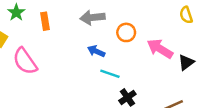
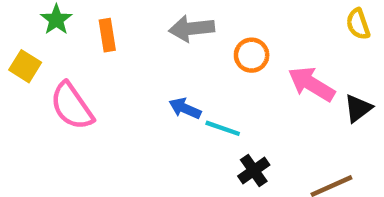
blue arrow: (96, 51) -> (185, 108), moved

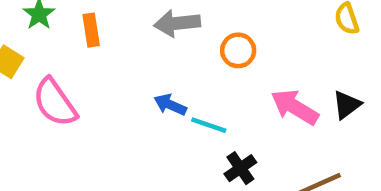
pink arrow: (311, 84) -> (295, 107), moved

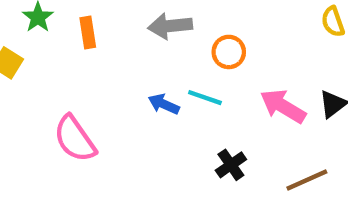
pink semicircle: (55, 102) -> (75, 139), moved
cyan line: (209, 125) -> (205, 98), moved

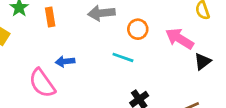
blue arrow: (164, 104) -> (65, 62), moved, turned -30
pink arrow: (283, 106) -> (180, 39), moved

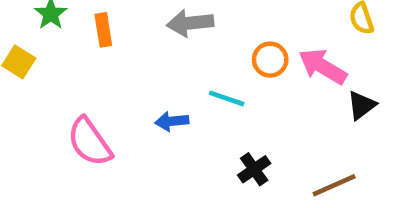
orange circle: (138, 29) -> (270, 60), moved
blue arrow: (65, 62) -> (172, 121), moved

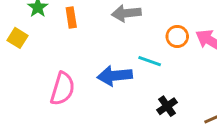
blue arrow: (172, 121) -> (115, 76), size x1.6
pink semicircle: (90, 142) -> (62, 89), turned -128

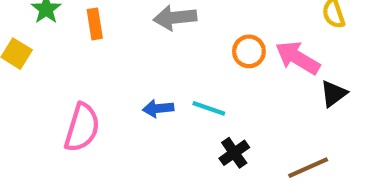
cyan line: (150, 61) -> (209, 108), moved
blue arrow: (115, 76) -> (158, 108), size x0.6

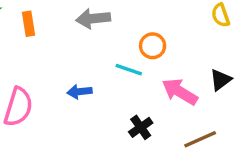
pink arrow: (298, 58) -> (180, 92), moved
cyan line: (209, 108) -> (129, 70), moved

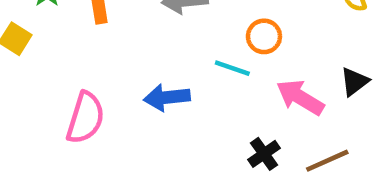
blue arrow: (80, 92) -> (167, 97), size x1.4
black cross: (141, 127) -> (264, 154), moved

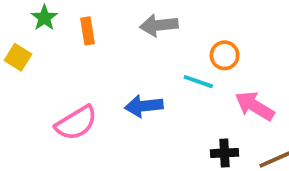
pink semicircle: (85, 118) -> (76, 123), turned 42
black cross: (264, 154) -> (225, 153), turned 32

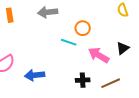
blue arrow: (144, 106) -> (35, 75), moved

